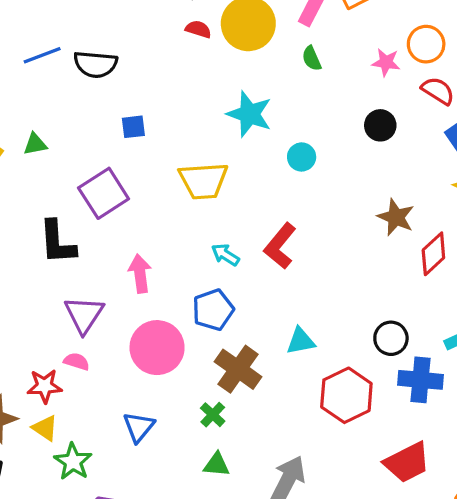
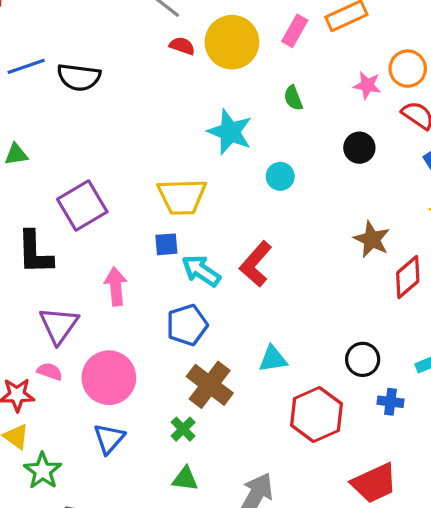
green semicircle: (312, 58) -> (293, 98), moved
blue square: (133, 127) -> (166, 244), moved
cyan arrow: (225, 255) -> (201, 271), size x1.4
pink circle: (157, 348) -> (109, 378), moved
blue cross: (420, 380) -> (391, 402), size x0.6

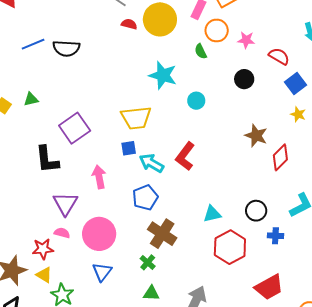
orange circle: (408, 69) -> (217, 30), moved
cyan triangle: (273, 359) -> (212, 214), moved

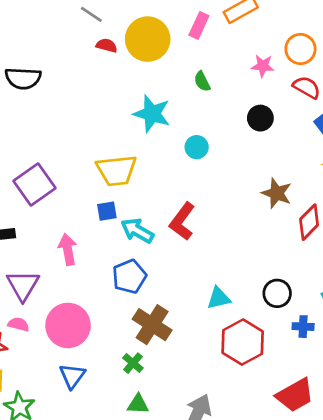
orange circle: (217, 30) -> (300, 49), moved

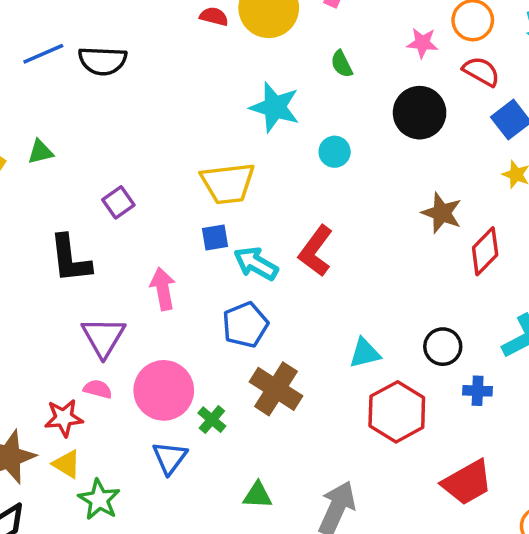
black circle: (260, 118) -> (420, 113), size x1.5
purple square: (35, 185) -> (118, 202), size x0.6
green cross: (133, 363) -> (212, 420), moved

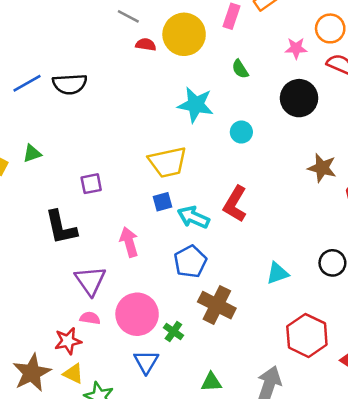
purple square: (118, 202) -> (91, 184), turned 30
red hexagon: (397, 412) -> (307, 335), moved

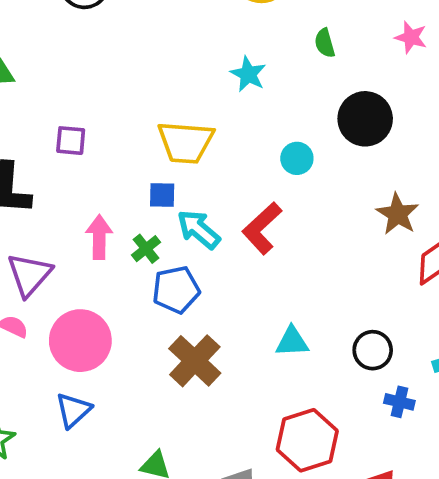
black circle: (299, 98) -> (365, 119), moved
cyan star: (196, 105) -> (248, 74), size x0.7
cyan circle: (241, 132) -> (297, 158), moved
green cross: (173, 331) -> (146, 249), moved

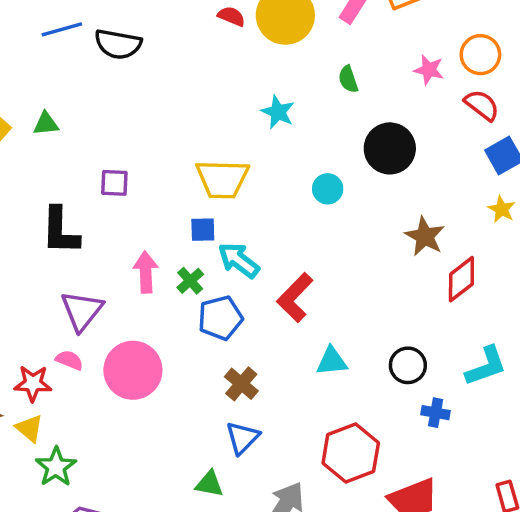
red L-shape: (262, 228) -> (295, 298), moved
brown cross: (195, 361) -> (241, 384), size x0.7
blue triangle: (73, 410) -> (242, 438), moved

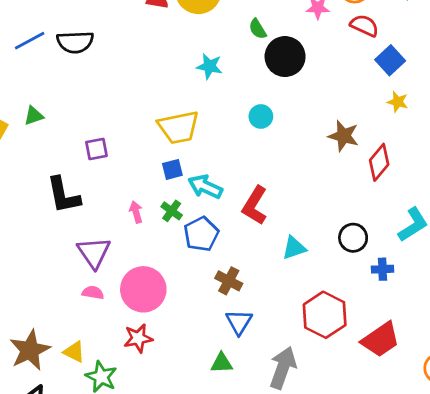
black circle: (390, 148) -> (285, 57), moved
pink arrow: (146, 272) -> (136, 212), size x0.7
red star: (33, 383) -> (138, 338), moved

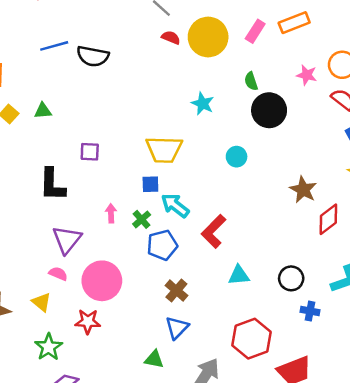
yellow triangle: (74, 352) -> (41, 302), moved

